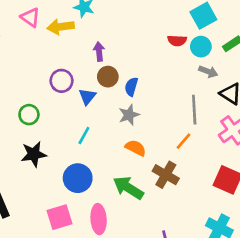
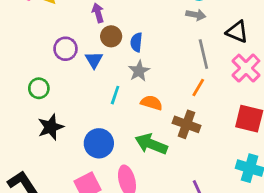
gray arrow: (208, 72) -> (196, 15), moved
cyan line: (84, 135) -> (115, 95), moved

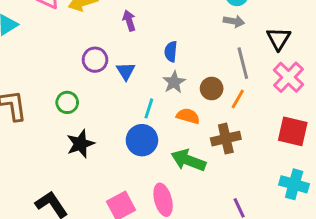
black triangle: (237, 32) -> (279, 39), turned 40
brown circle: (111, 36) -> (212, 88), moved
brown cross: (186, 124) -> (226, 139), turned -32
blue circle: (99, 143) -> (142, 140), moved

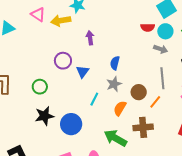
orange semicircle: (188, 116) -> (120, 108), turned -84
blue circle: (142, 140) -> (71, 124), moved

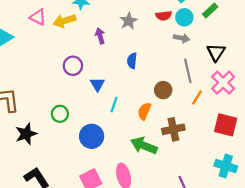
blue triangle: (83, 72) -> (97, 84), moved
gray star: (114, 84) -> (129, 21), moved
green circle: (40, 87) -> (60, 114), moved
orange line: (155, 102) -> (197, 97), moved
black star: (44, 116) -> (26, 134), moved

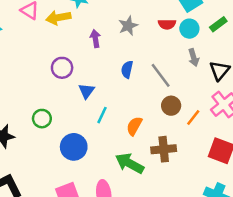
gray arrow: (182, 38) -> (194, 57), moved, turned 56
gray line: (188, 71) -> (161, 75), moved, turned -30
brown circle: (163, 90) -> (171, 106), moved

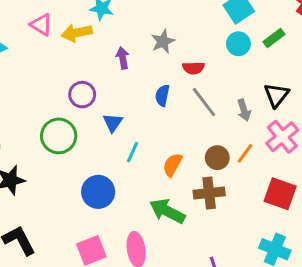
red semicircle: (167, 24) -> (193, 68), moved
gray arrow: (194, 57) -> (244, 110), moved
brown circle: (171, 106) -> (217, 158), moved
green circle: (42, 119) -> (59, 136), moved, size x1.5

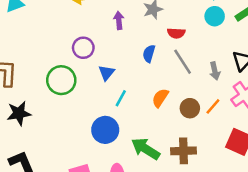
orange semicircle: (172, 165) -> (160, 98), moved
blue circle: (98, 192) -> (105, 130), moved
brown cross: (209, 193) -> (184, 151), moved

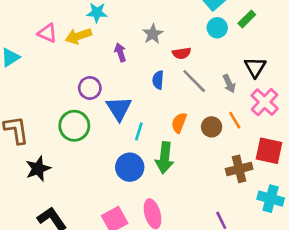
blue triangle: (106, 73) -> (119, 109), size x1.5
orange line: (213, 106) -> (235, 120), turned -60
green arrow: (146, 149) -> (165, 158), moved, turned -104
brown cross: (184, 151) -> (239, 169), moved

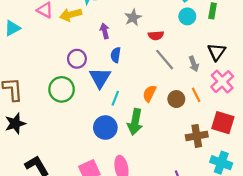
green rectangle: (247, 19) -> (213, 11), turned -40
blue semicircle: (158, 80) -> (116, 55), moved
black star: (38, 169) -> (15, 124), moved

